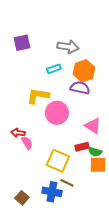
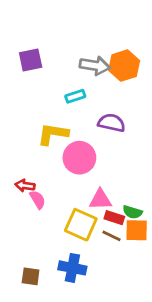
orange hexagon: (84, 71) -> (124, 66), moved
pink triangle: (93, 126) -> (100, 200), moved, turned -36
red rectangle: (82, 147) -> (114, 218), moved, turned 32
brown line: (67, 183) -> (112, 236), moved
brown square: (22, 198) -> (31, 276), turned -32

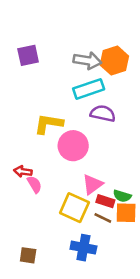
cyan rectangle: (75, 96) -> (89, 89), moved, size x1.6
pink triangle: (100, 200) -> (93, 184), turned -35
blue cross: (72, 268) -> (83, 248), moved

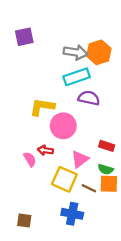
purple square: (28, 55) -> (24, 37), moved
red arrow: (23, 171) -> (45, 150), moved
red rectangle: (105, 201) -> (107, 146), moved

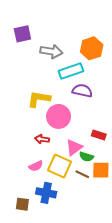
gray arrow: (75, 52) -> (51, 51), moved
pink semicircle: (30, 159) -> (36, 166), moved, turned 96
green semicircle: (106, 169) -> (86, 157), moved
blue cross: (72, 214) -> (46, 193), moved

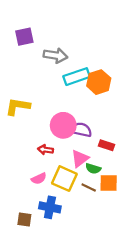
orange hexagon: (92, 48) -> (99, 82), moved
purple semicircle: (82, 91) -> (81, 130), moved
yellow L-shape: (39, 99) -> (18, 106), moved

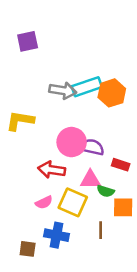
gray arrow: (55, 55) -> (63, 90), moved
red arrow: (45, 150) -> (51, 170), size x1.5
pink triangle: (80, 159) -> (90, 180), turned 36
brown line: (89, 187) -> (101, 230), moved, turned 64

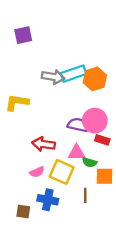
pink circle: (72, 142) -> (95, 121), moved

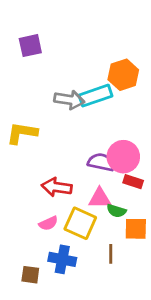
orange hexagon: (95, 79) -> (123, 75), moved

